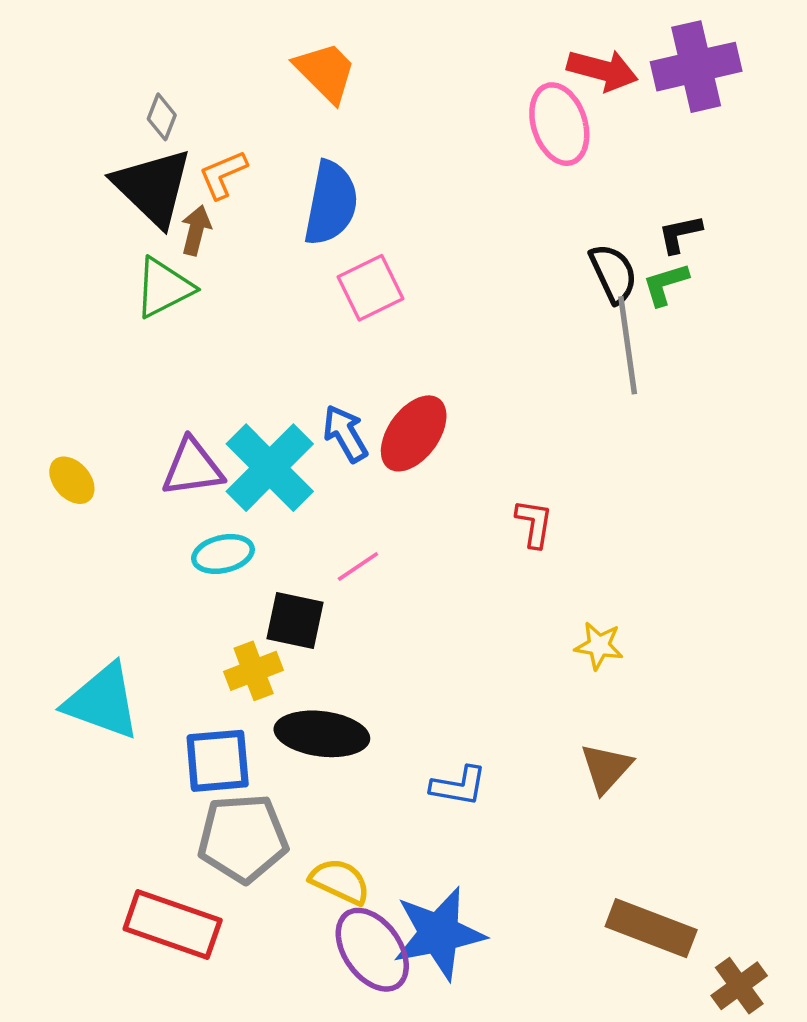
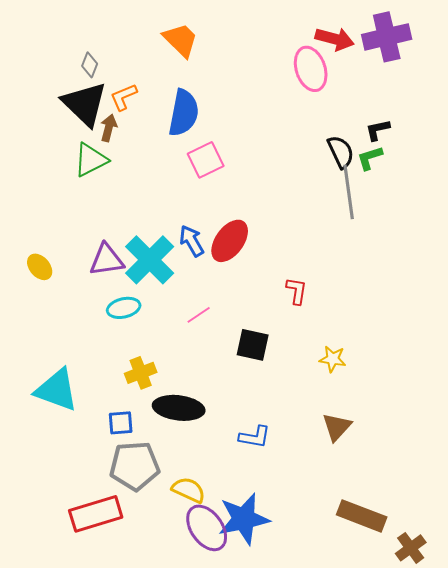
black square: (295, 621) -> (253, 345), moved
blue square: (218, 761) -> (121, 423), size x0.7
red rectangle: (173, 925) -> (96, 514), turned -36

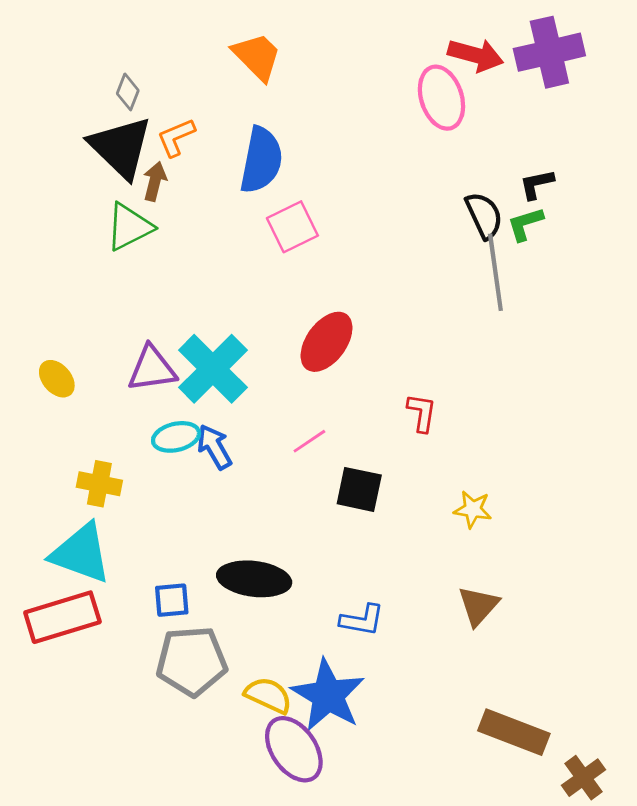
blue arrow: (192, 241) -> (214, 447), moved
pink line: (199, 315) -> (309, 441), moved
yellow cross: (141, 373) -> (99, 484), moved, turned 32
red rectangle: (96, 514) -> (62, 617), moved
blue star: (244, 519) -> (328, 695), moved, turned -30

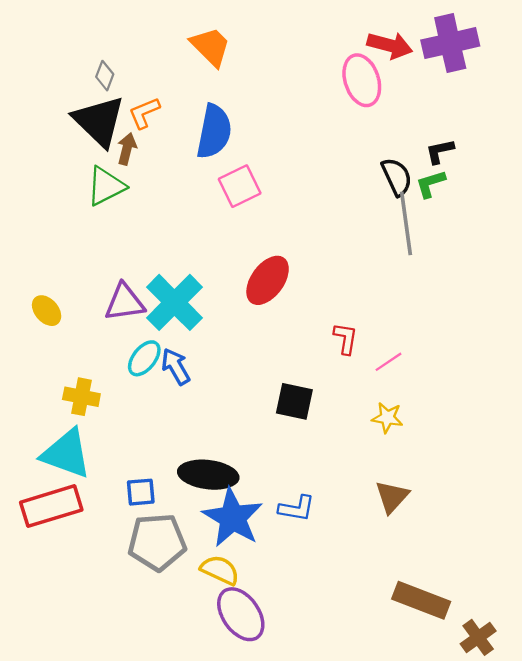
cyan ellipse: (176, 437) -> (144, 358), turned -39
pink line: (309, 441) -> (389, 362), moved
blue star: (328, 695) -> (233, 518), moved

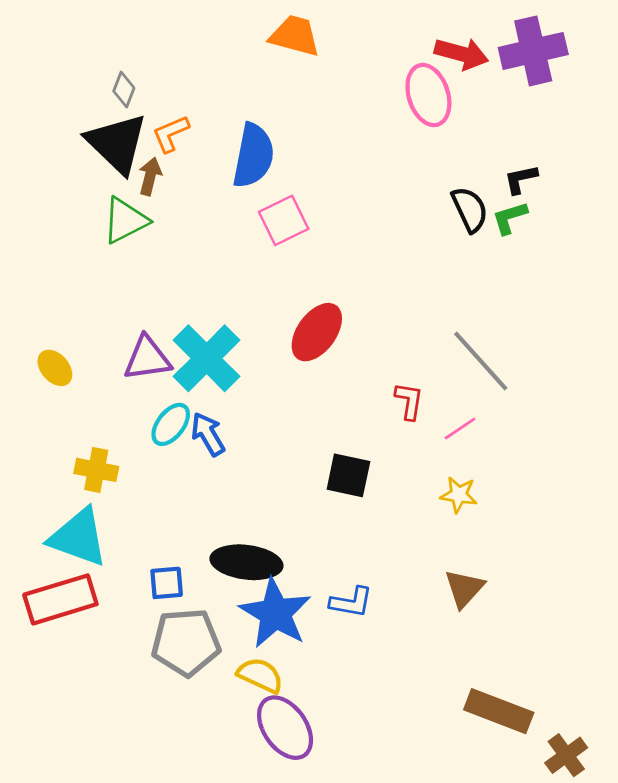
orange trapezoid: (211, 47) -> (295, 36), moved, turned -30
gray line: (406, 223) -> (481, 361), moved, turned -34

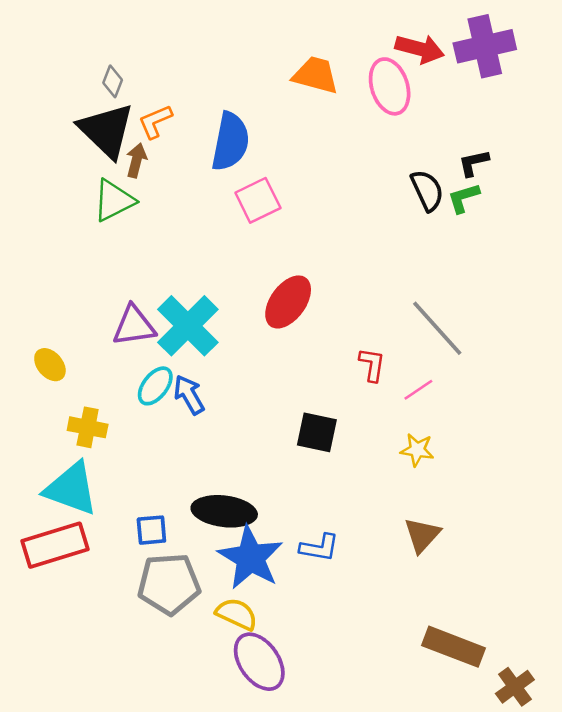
orange trapezoid: (295, 36) -> (316, 75), moved
yellow ellipse: (55, 368) -> (50, 365), moved

